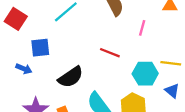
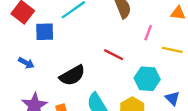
blue square: (40, 48) -> (45, 32), moved
yellow line: (171, 63) -> (172, 50), moved

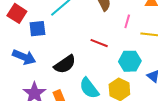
blue arrow: (26, 63) -> (24, 57), size x1.6

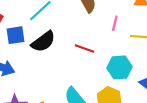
black semicircle: (65, 64) -> (43, 42), moved

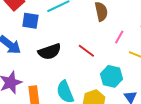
black semicircle: (43, 42) -> (50, 52), moved

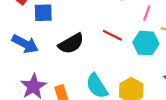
cyan hexagon: (112, 76) -> (146, 43), moved

